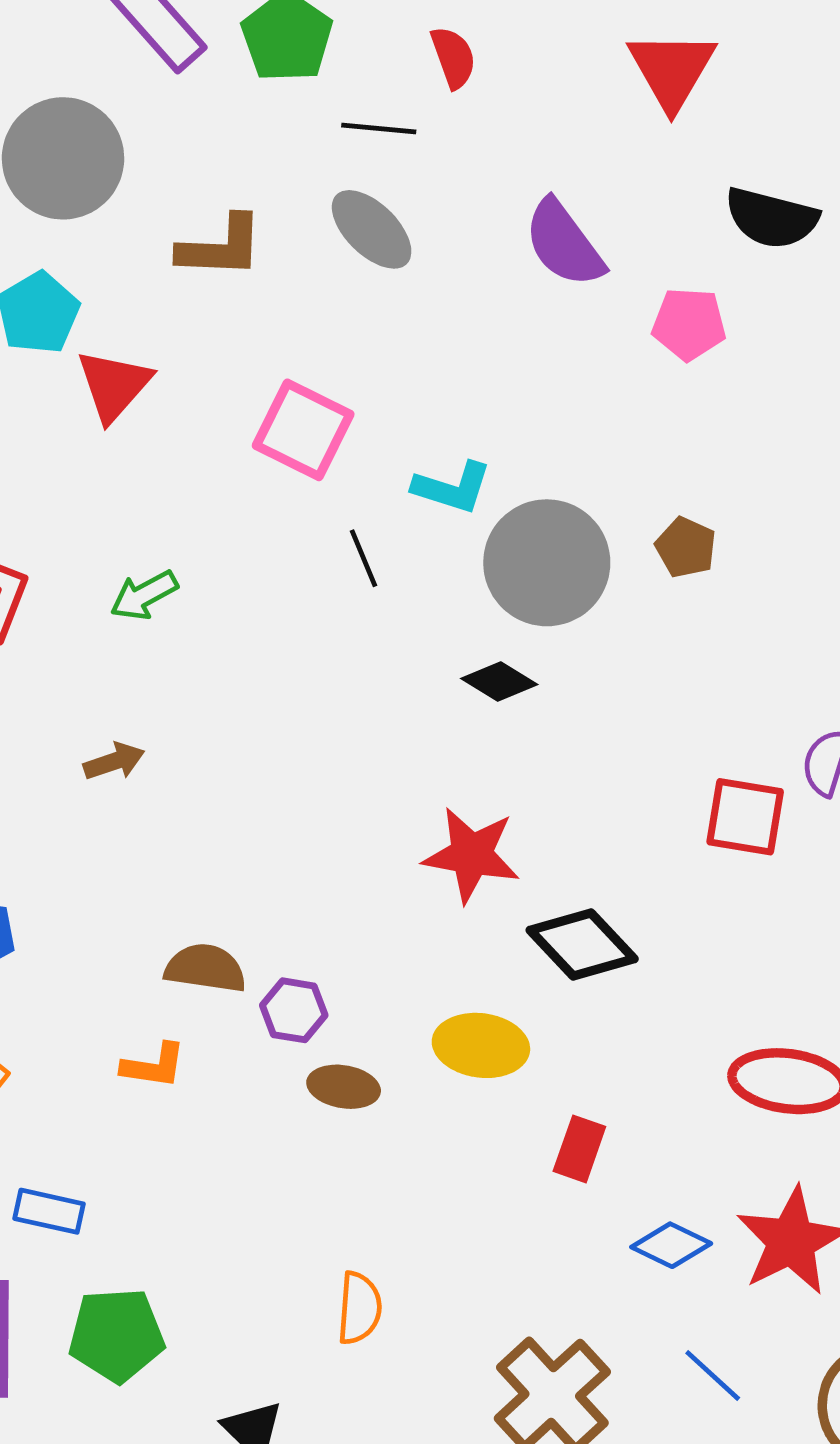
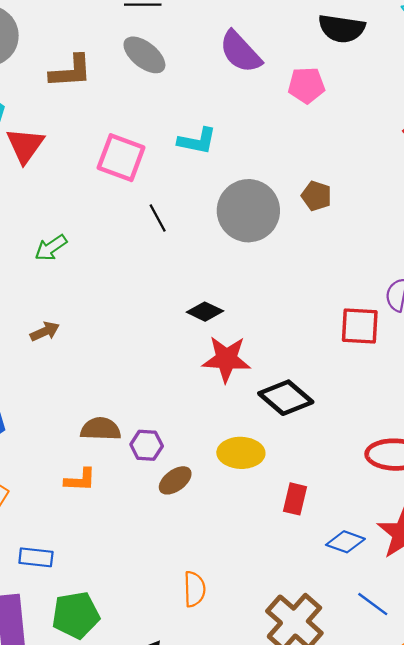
cyan L-shape: (452, 488) -> (197, 141), moved
black diamond: (499, 682) -> (205, 312), moved
brown ellipse: (344, 1087) -> (175, 480), turned -40

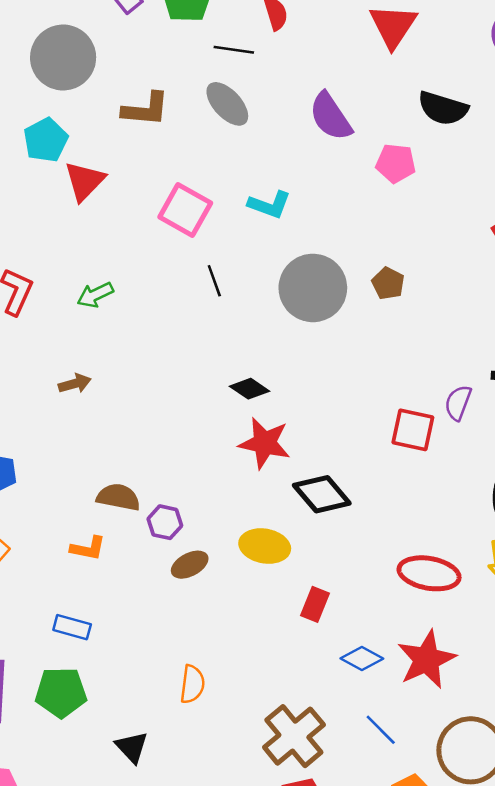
blue rectangle: (36, 557) -> (72, 627), moved

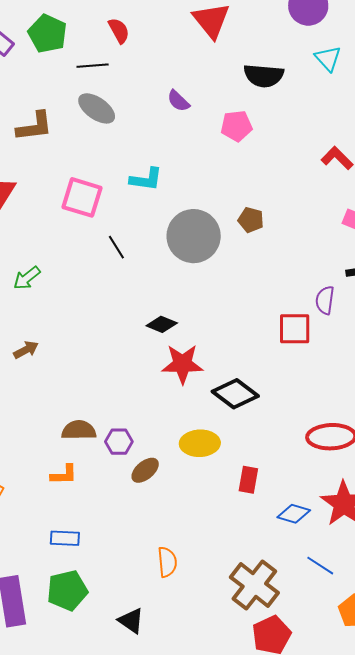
purple semicircle: (331, 117) -> (178, 101), size x0.6

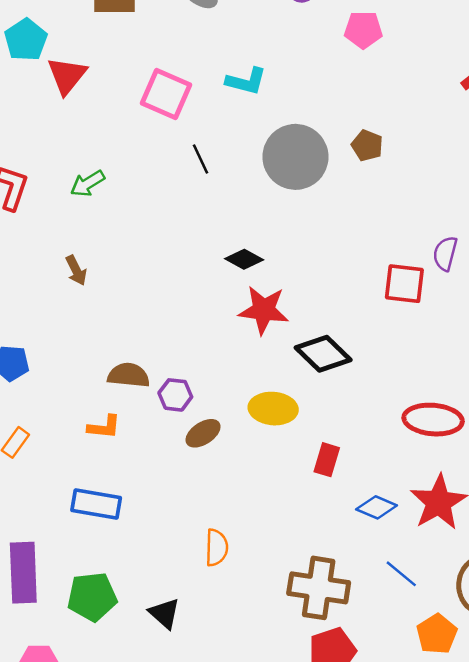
brown arrow: (26, 350) -> (76, 270), turned 85
blue rectangle: (65, 538) -> (96, 504), size x1.4
brown cross: (254, 585) -> (319, 588), turned -36
green pentagon: (67, 590) -> (92, 597), moved

